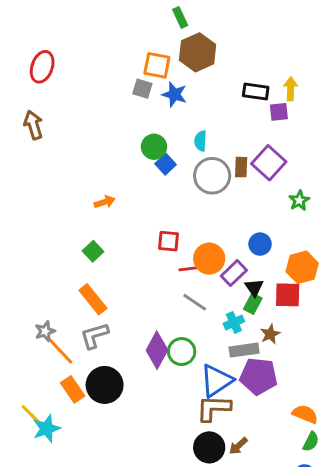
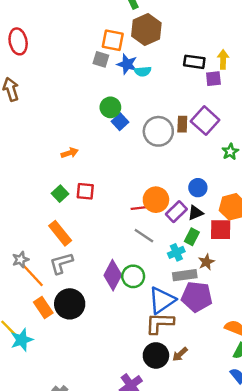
red ellipse: (42, 67) -> (18, 41), turned -30
cyan semicircle: (200, 141) -> (143, 71), moved, turned -98
red square: (169, 241) -> (85, 191), moved
black triangle: (254, 288) -> (195, 213), moved, turned 42

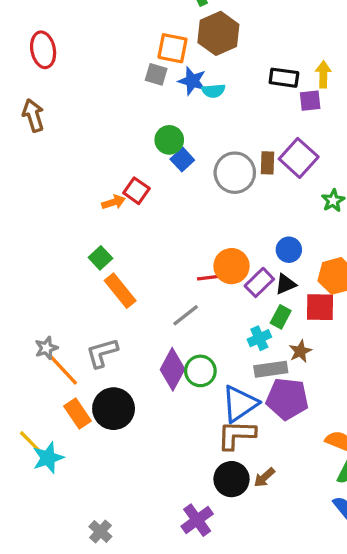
red square: (85, 191) -> (136, 191), moved, turned 30
orange rectangle: (60, 233) -> (120, 291), moved
gray line: (144, 236) -> (186, 315), moved, turned -72

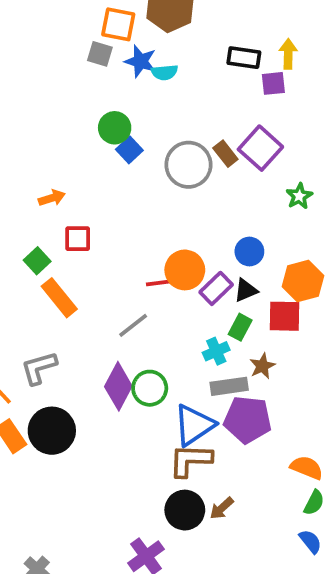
brown rectangle: (268, 163) -> (225, 154), turned -40
red square: (136, 191) -> (78, 239), moved, turned -35

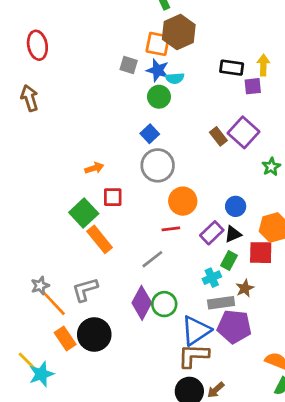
orange square: (118, 24) -> (158, 44), moved
green circle: (115, 128) -> (159, 97), moved
gray circle: (188, 165) -> (158, 165), moved
green square: (37, 261) -> (84, 213), size x1.5
orange circle: (185, 270) -> (183, 201), moved

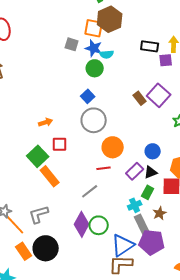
gray rectangle: (221, 303) -> (142, 224), turned 72

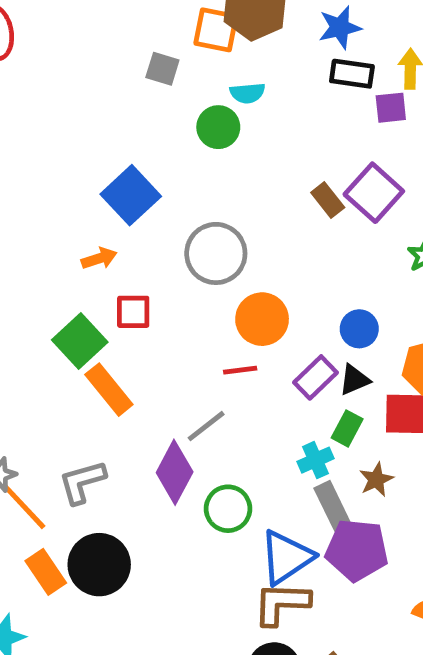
blue star: (94, 48) -> (340, 27), moved, turned -30
blue square: (88, 96) -> (131, 195), moved, size x1.6
purple diamond: (82, 224) -> (175, 472), moved

